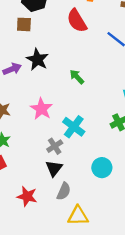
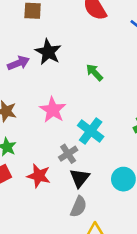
black triangle: (54, 168) -> (80, 178), moved
red star: (27, 196) -> (39, 176), moved

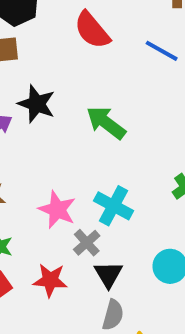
green arrow: (94, 72) -> (106, 123), size x1.5
pink star: (53, 110) -> (57, 210), moved

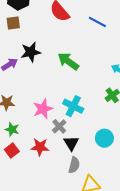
black star: (37, 104) -> (31, 52), turned -30
pink star: (57, 210) -> (43, 109), turned 30

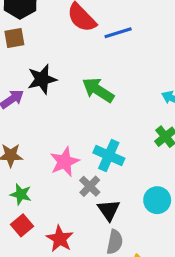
blue line: (97, 22) -> (118, 33), moved, turned -42
red star: (40, 147) -> (60, 239), moved, turned 30

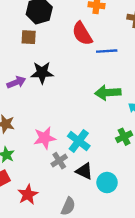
green arrow: (98, 90) -> (108, 93), moved, turned -50
black triangle: (109, 210) -> (84, 171), moved, turned -42

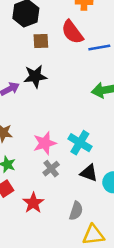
brown square: (29, 37) -> (41, 41), moved
gray cross: (59, 161) -> (51, 169), moved

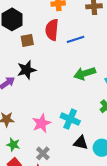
red semicircle: (72, 32) -> (52, 30), turned 50
gray cross: (51, 169) -> (43, 153), moved

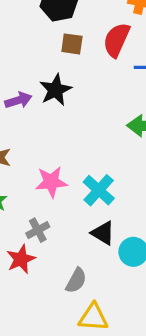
black star: (27, 70) -> (55, 90), turned -30

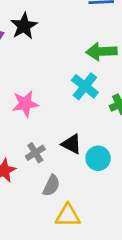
cyan cross: (99, 190) -> (85, 86), moved
gray cross: (38, 230) -> (35, 153), moved

